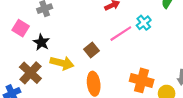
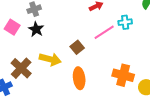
cyan cross: (144, 23) -> (125, 22), turned 32
black star: (41, 42) -> (36, 29), moved

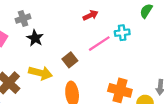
black star: (36, 29) -> (35, 38), moved

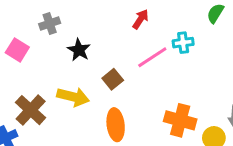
red arrow: (91, 15) -> (141, 19), turned -32
black star: (35, 38) -> (79, 50), moved

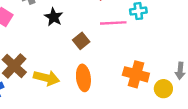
pink line: (152, 57) -> (113, 23), turned 30
yellow arrow: (73, 97) -> (46, 78), moved

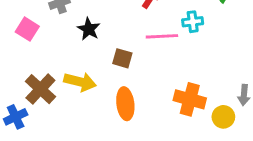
brown square: (81, 41) -> (122, 58), turned -35
yellow arrow: (46, 78) -> (80, 82), moved

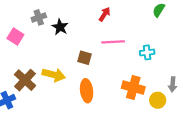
cyan cross: (193, 22) -> (147, 52), moved
black star: (89, 29) -> (60, 27), moved

